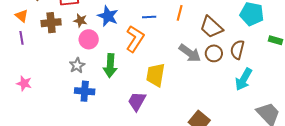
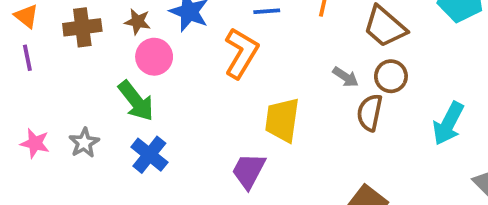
brown semicircle: (237, 50) -> (370, 113), moved
gray arrow: (190, 53) -> (346, 77), size x0.6
gray star: (77, 65) -> (84, 143), moved
green arrow: (110, 66) -> (136, 101), moved, turned -40
blue cross: (85, 91) -> (149, 155), turned 36

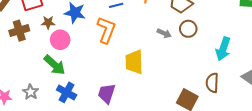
brown semicircle: (370, 113) -> (212, 83), moved
purple trapezoid: (249, 171) -> (107, 93), moved

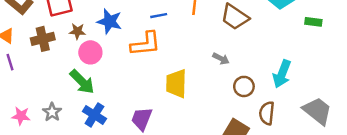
brown circle: (188, 29) -> (244, 86), moved
orange L-shape: (106, 30) -> (145, 44), turned 60
gray arrow: (164, 33) -> (221, 59), moved

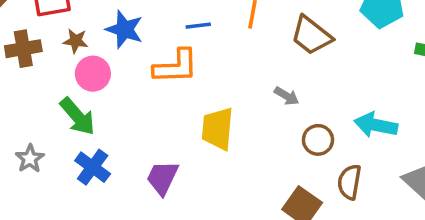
cyan arrow: (282, 74) -> (376, 125), turned 76

